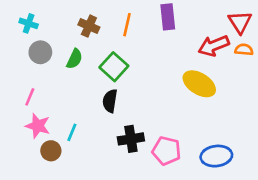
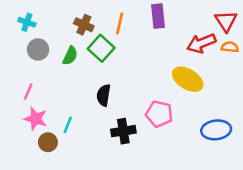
green square: (114, 67) -> (101, 48), moved
pink pentagon: (166, 151) -> (159, 114), moved
blue ellipse: (216, 156) -> (216, 130), moved

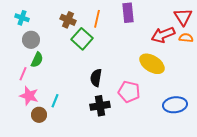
green semicircle: (70, 56) -> (37, 60), moved
black semicircle: (104, 95) -> (96, 78), moved

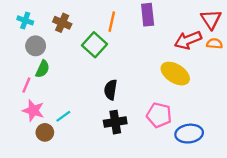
brown cross: (68, 20) -> (62, 23), moved
pink pentagon: (129, 92) -> (159, 115), moved
cyan line: (55, 101) -> (63, 116), turned 32
blue ellipse: (175, 105) -> (189, 134), moved

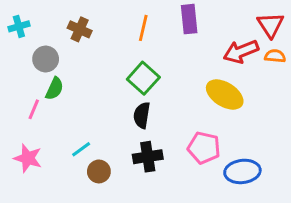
cyan cross: (25, 20) -> (19, 26), moved, turned -35
green square: (94, 45) -> (143, 78), moved
pink star: (33, 110) -> (28, 158), moved
brown circle: (45, 132) -> (99, 171), moved

